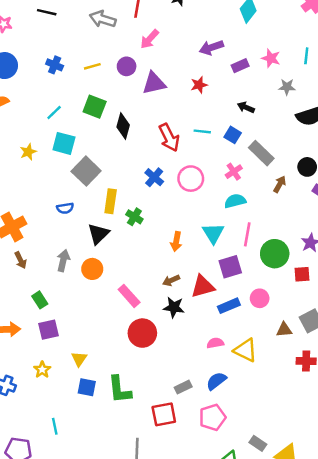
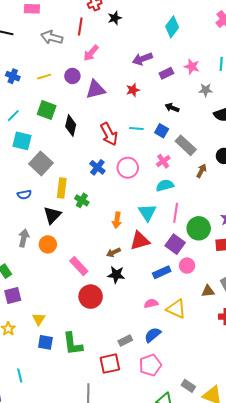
purple square: (230, 267) -> (175, 244), moved, turned -36
red triangle: (203, 286) -> (140, 241), moved

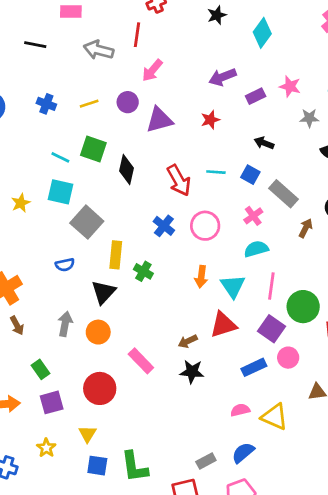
black star: (115, 18) -> (217, 15), moved
cyan line: (13, 116) -> (60, 157), moved, turned 72
orange arrow: (117, 220) -> (201, 277), moved
red circle: (91, 297) -> (100, 388), moved

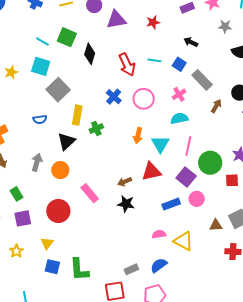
green cross: (143, 271) -> (96, 128), turned 32

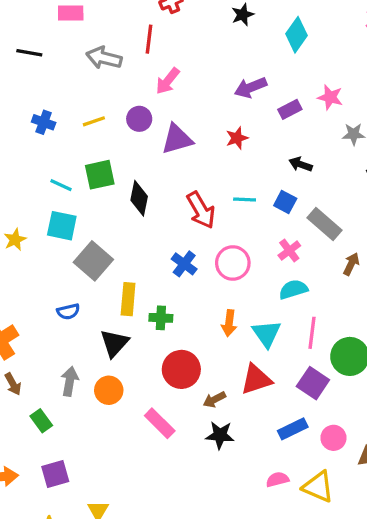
green square: (67, 37) -> (100, 175), turned -30
green cross: (96, 128) -> (161, 318), turned 32
green rectangle: (16, 194) -> (41, 421), moved
pink circle: (197, 199) -> (333, 438), moved
red circle: (58, 211) -> (181, 369), moved

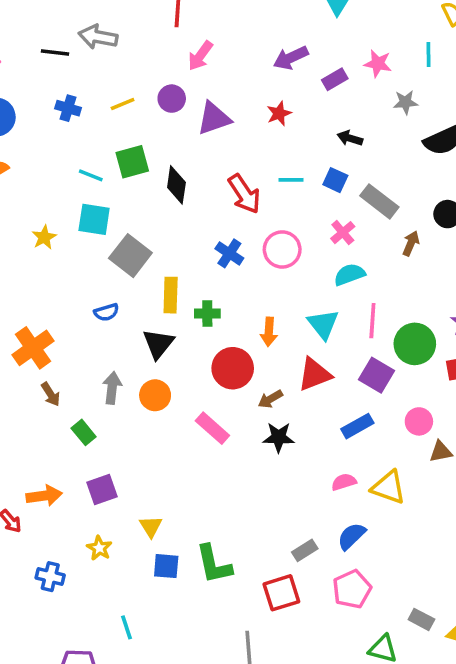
black line: (29, 53) -> (55, 52), moved
gray arrow: (104, 58) -> (98, 37), moved
orange arrow: (229, 323) -> (269, 332), moved
pink circle: (333, 438) -> (419, 421), moved

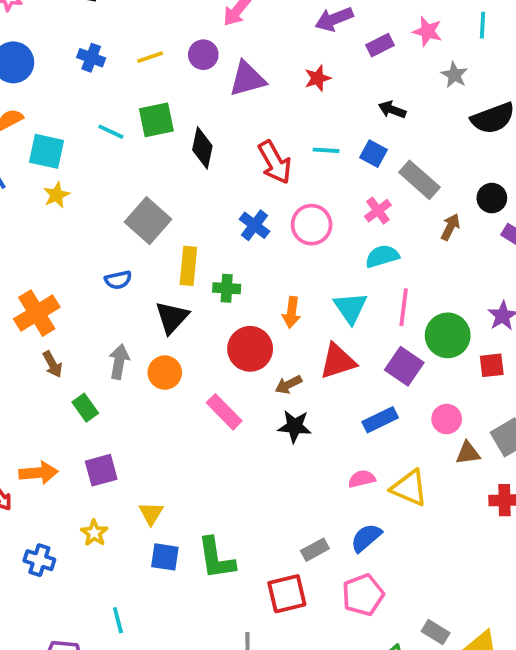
gray star: (406, 102) -> (454, 75), turned 30
cyan square: (94, 219) -> (47, 151), moved

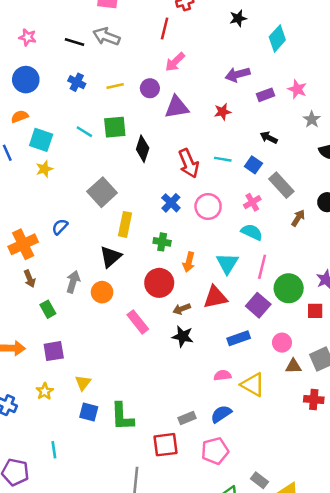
cyan semicircle: (382, 256) -> (252, 232), turned 35
blue semicircle: (118, 280) -> (60, 227), moved, turned 140
green cross: (227, 288) -> (162, 242), moved

